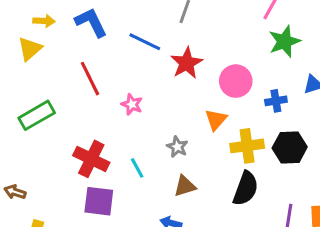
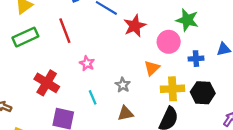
green star: (284, 41) -> (187, 20), moved, turned 30
pink star: (132, 104) -> (87, 63), moved
green rectangle: (37, 115) -> (25, 37), moved
red cross: (91, 159) -> (47, 83), moved

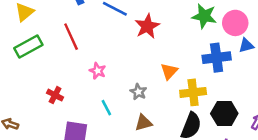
pink circle: (169, 42) -> (235, 23), moved
blue cross: (196, 59) -> (217, 58), size x1.6
red cross: (47, 83) -> (55, 95), size x0.6
black hexagon: (203, 93) -> (224, 114), moved

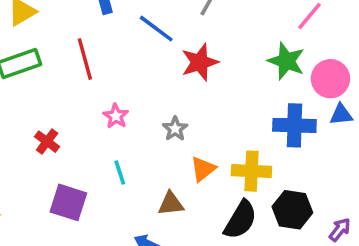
orange triangle: (169, 71) -> (203, 169), moved
gray star: (138, 92) -> (175, 129), moved

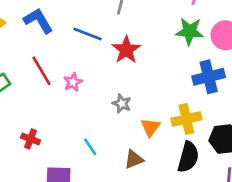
pink star: (116, 116) -> (73, 82), moved, turned 30

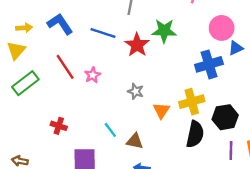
green star: (190, 31) -> (164, 31), moved
brown triangle: (134, 159) -> (135, 141), moved, turned 36

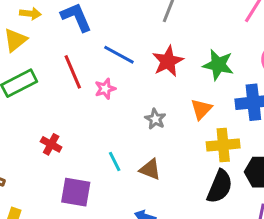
green star: (164, 31) -> (218, 65), moved
blue line: (103, 33) -> (119, 55), moved
orange triangle: (161, 110) -> (201, 109), moved
brown triangle: (135, 141) -> (150, 169), moved

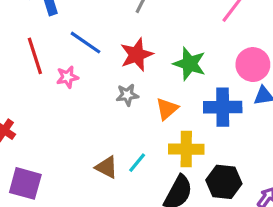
gray star: (155, 119) -> (127, 95), moved, turned 30
cyan line: (115, 161) -> (137, 163), moved, turned 60

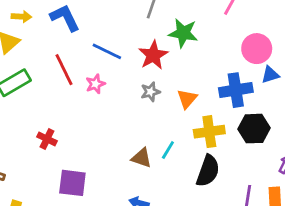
green star: (189, 64) -> (183, 33), moved
black hexagon: (224, 182) -> (254, 129), moved

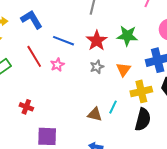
green star: (183, 33) -> (127, 36), moved

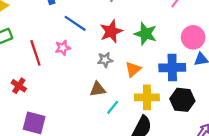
red line: (34, 56) -> (35, 53), moved
brown triangle: (95, 114) -> (98, 89), moved, turned -35

